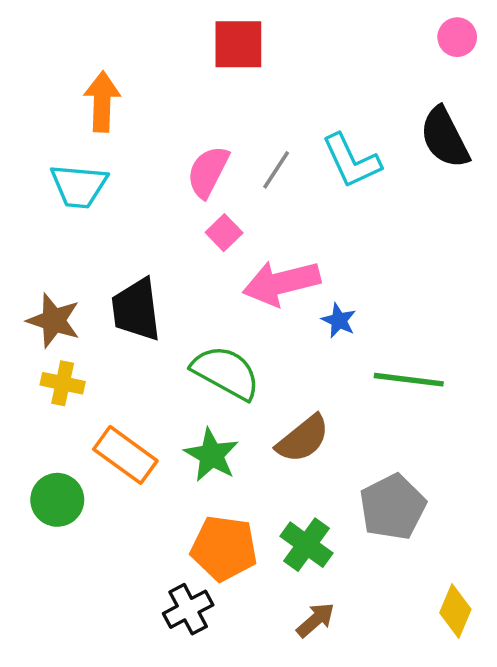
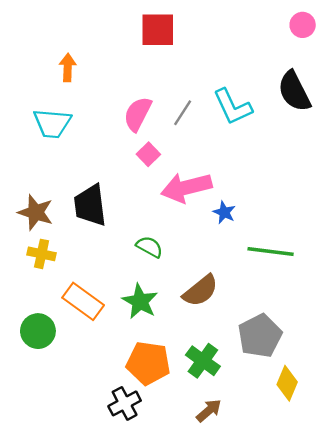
orange arrow: (102, 102) -> (68, 68), size x0.7
green semicircle: (226, 372) -> (150, 247), size x0.6
yellow diamond: (455, 611) -> (287, 383), moved

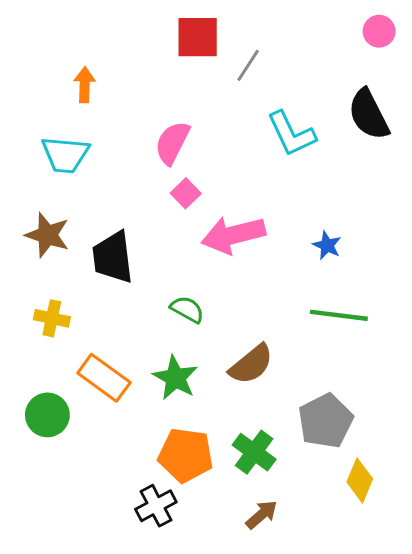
gray line: (183, 113) -> (248, 65), moved
brown star: (36, 212) -> (47, 235), moved
blue star: (224, 212) -> (327, 245), moved

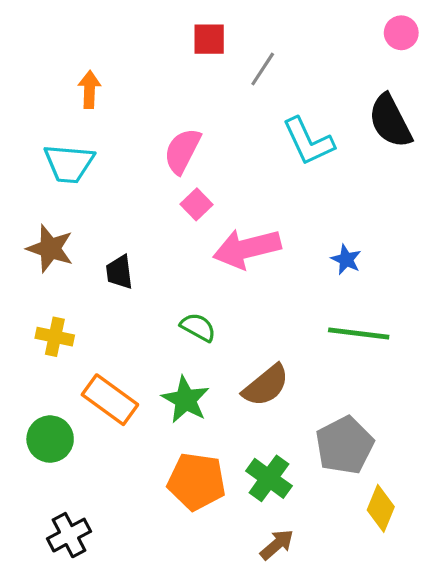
red square: (198, 37) -> (209, 39), size x0.7
black trapezoid: (113, 257) -> (119, 272), size x0.6
black cross: (156, 506) -> (69, 535), moved

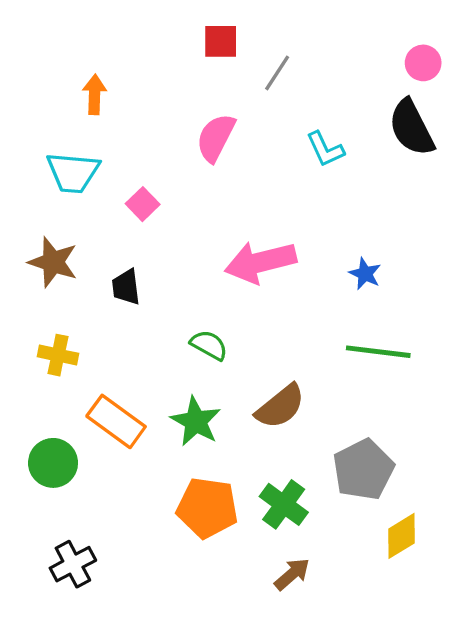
pink circle: (401, 33) -> (423, 63), moved
cyan L-shape: (308, 141) -> (325, 149), size x0.7
pink semicircle: (182, 151) -> (216, 138), moved
pink square: (197, 204) -> (143, 204), moved
yellow diamond: (381, 508) -> (402, 536), turned 36

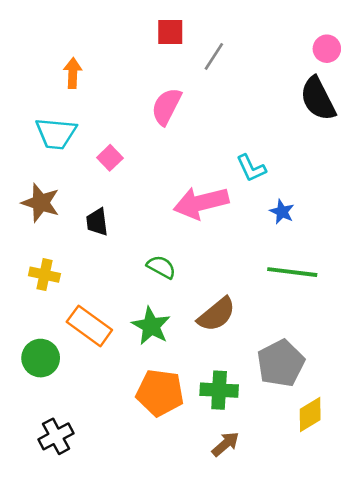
cyan L-shape: (325, 149) -> (251, 168), moved
green cross: (284, 504) -> (219, 390), turned -33

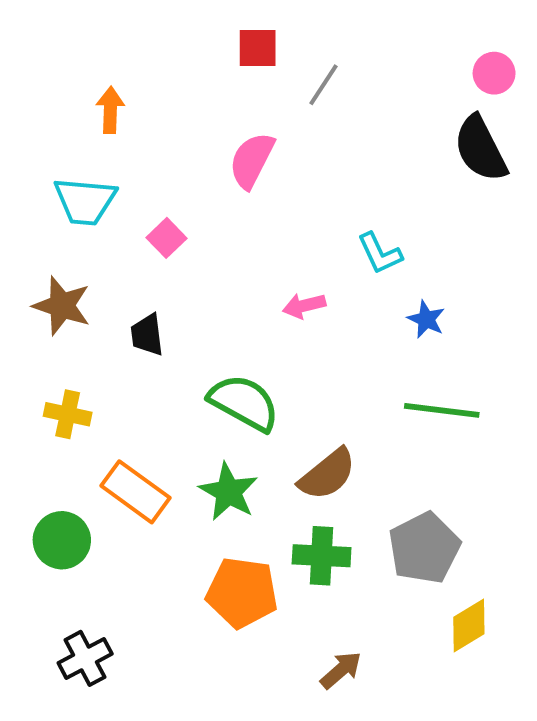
pink arrow: (201, 203) -> (304, 306), size x0.5
green semicircle: (161, 267) -> (244, 403), size x1.6
green cross: (219, 390) -> (322, 556), moved

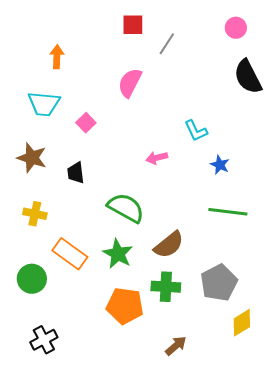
pink circle: (494, 73) -> (236, 28), moved

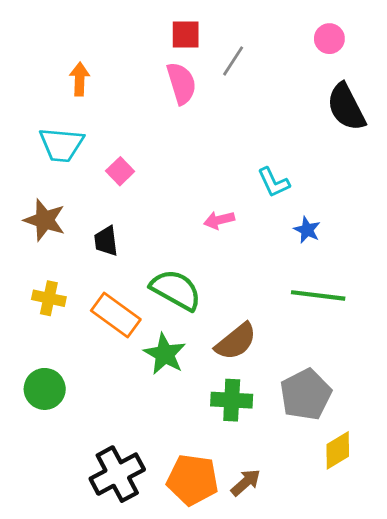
pink semicircle: (130, 83) -> (181, 83), moved, turned 136
orange rectangle: (70, 254) -> (116, 315), moved
orange pentagon: (125, 306) -> (193, 480), moved
black cross: (44, 340) -> (117, 474), moved, size x1.4

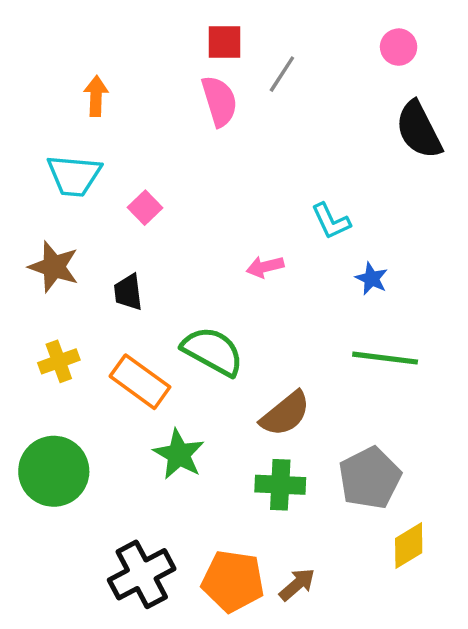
yellow cross: (49, 298) -> (59, 361), turned -32
green star: (165, 354) -> (179, 454), moved
green circle: (45, 389) -> (54, 471), size x1.4

